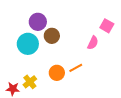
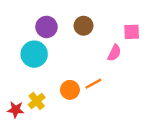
pink square: (107, 26) -> (132, 32), turned -32
brown circle: (52, 36) -> (84, 26), moved

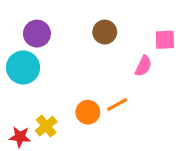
purple circle: (46, 27) -> (37, 34), moved
cyan circle: (34, 54) -> (23, 67), moved

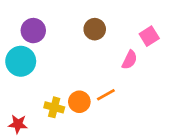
pink square: (165, 40) -> (149, 36), turned -30
yellow cross: (46, 126) -> (54, 107), moved, turned -36

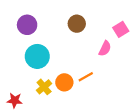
cyan circle: (21, 61) -> (37, 56), moved
yellow cross: (54, 107) -> (44, 87), turned 35

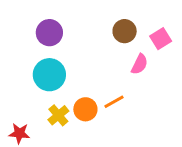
brown circle: (77, 24) -> (125, 31), moved
purple circle: (27, 25) -> (49, 33), moved

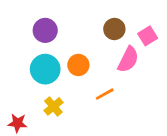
pink semicircle: (140, 64) -> (128, 59), size x1.4
orange circle: (85, 109) -> (78, 65), moved

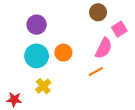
brown circle: (114, 29) -> (98, 12), moved
orange line: (105, 94) -> (96, 72), moved

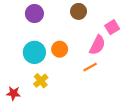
brown circle: (98, 12) -> (79, 11), moved
purple circle: (37, 25) -> (34, 14), moved

